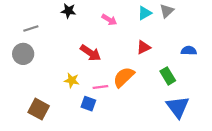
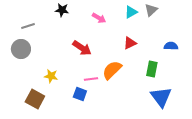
green rectangle: (168, 76) -> (152, 69), turned 42
yellow star: (72, 80) -> (51, 76), moved

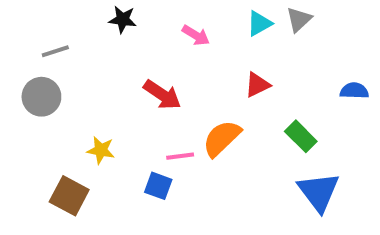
blue semicircle: (171, 46) -> (354, 91), moved
green rectangle: (152, 69) -> (301, 136), turned -56

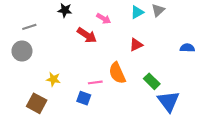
red arrow: (162, 95) -> (87, 35), moved
green rectangle: (301, 136) -> (152, 81), moved
orange semicircle: (222, 138) -> (117, 73), turned -70

